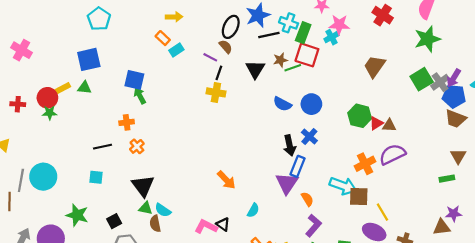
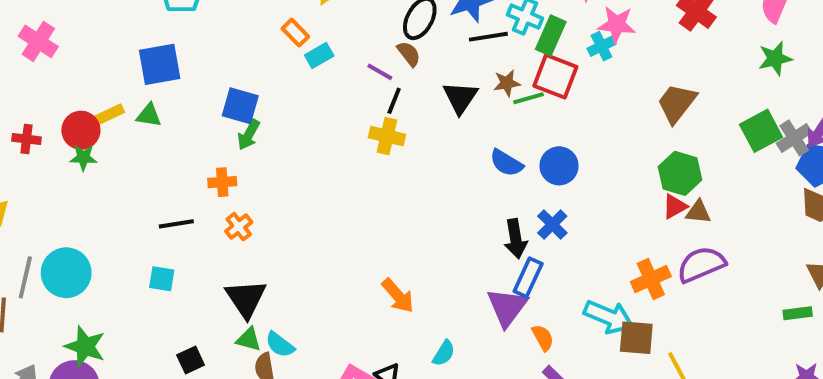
green star: (427, 39) -> (775, 58), size x0.7
green arrow: (140, 96) -> (249, 135), turned -126
green hexagon: (360, 116) -> (680, 173), moved
green star: (77, 215) -> (85, 346), moved

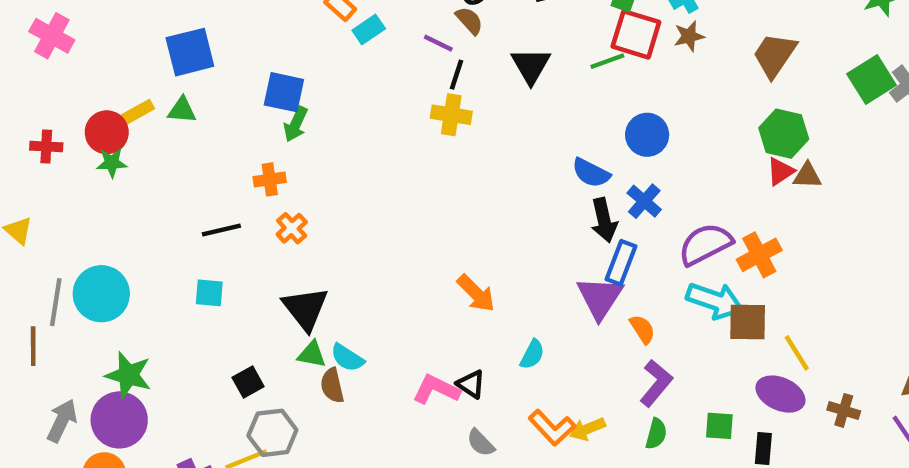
brown star: (507, 83) -> (689, 36), moved
blue semicircle: (506, 163) -> (591, 173), moved
purple semicircle: (701, 264) -> (705, 244), moved

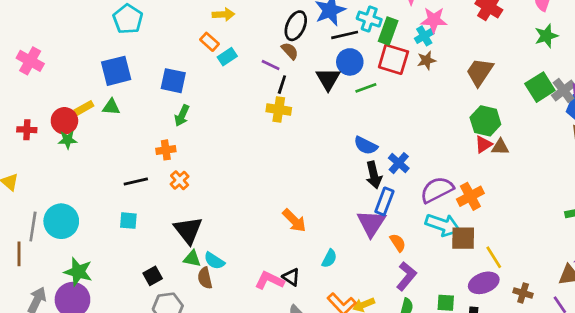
green line: (607, 61) -> (366, 88), moved
blue square: (284, 92) -> (173, 81), moved
blue circle: (647, 135) -> (350, 62), moved
purple ellipse: (780, 394) -> (484, 283), turned -44

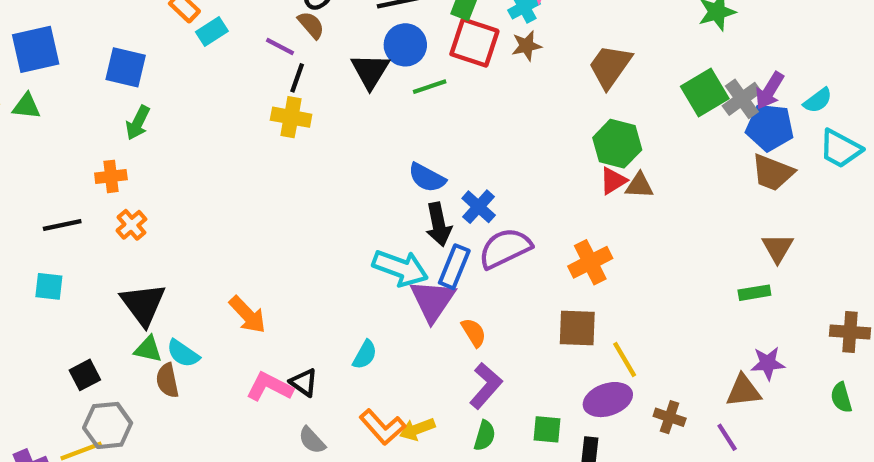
purple semicircle: (437, 190) -> (505, 248), moved
orange arrow: (294, 221) -> (248, 315), moved
cyan arrow: (443, 225) -> (400, 268), moved

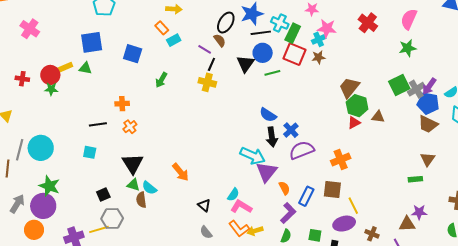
brown trapezoid: (610, 66) -> (349, 88), moved
green arrow: (138, 123) -> (161, 80), moved
brown triangle: (639, 186) -> (378, 117), moved
blue rectangle: (454, 267) -> (306, 196), moved
pink L-shape: (270, 387) -> (241, 207), moved

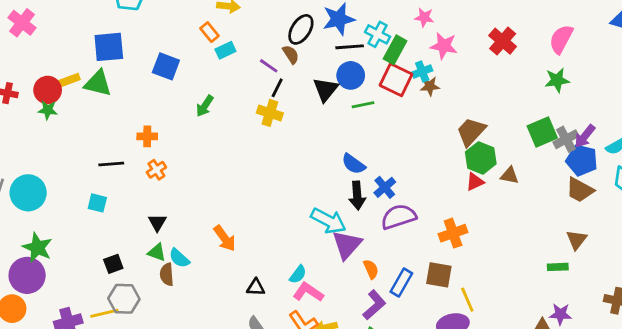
cyan cross: (319, 39) -> (422, 71), moved
green triangle: (85, 68) -> (98, 83), size x1.5
black triangle: (133, 164) -> (157, 223), size x0.6
black triangle: (204, 205) -> (256, 287), turned -40

